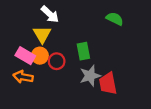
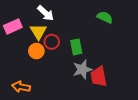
pink rectangle: (25, 56) -> (13, 26), moved, turned -54
red circle: (57, 61) -> (52, 42), moved
orange arrow: (23, 77) -> (21, 87), moved

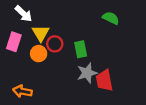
white arrow: (46, 13) -> (24, 14), moved
pink rectangle: (13, 26) -> (14, 42), moved, turned -48

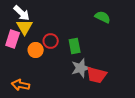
yellow triangle: (41, 33) -> (25, 27), moved
red trapezoid: (104, 81) -> (97, 75), turned -65

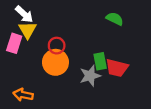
green rectangle: (75, 46) -> (100, 61), moved
orange circle: (36, 50) -> (55, 62), moved, size x1.5
red trapezoid: (97, 75) -> (117, 68), moved

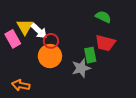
white arrow: (24, 14) -> (39, 31), moved
pink rectangle: (14, 43) -> (13, 39), turned -48
red trapezoid: (117, 68) -> (105, 43), moved

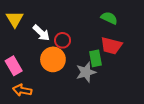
yellow triangle: (25, 27) -> (15, 19), moved
pink rectangle: (13, 39) -> (14, 66), moved
red circle: (51, 41) -> (63, 40), moved

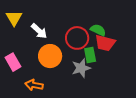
green semicircle: (109, 18) -> (98, 30), moved
red circle: (63, 40) -> (77, 38), moved, size x1.5
orange arrow: (22, 90) -> (34, 85), moved

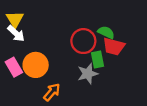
white arrow: (39, 31) -> (16, 33), moved
orange circle: (50, 56) -> (36, 65), moved
orange arrow: (34, 85) -> (52, 92), moved, turned 120

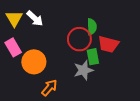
green semicircle: (106, 32) -> (92, 27), moved, turned 63
white arrow: (16, 33) -> (35, 18), moved
pink rectangle: (14, 67) -> (13, 47), moved

